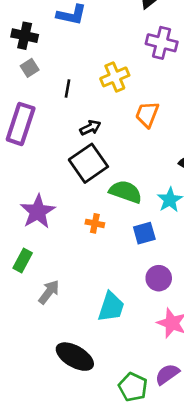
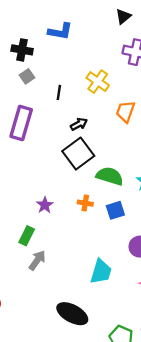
yellow cross: (115, 77) -> (98, 82), turned -30
purple star: (38, 212) -> (45, 205), moved, size x0.6
blue square: (144, 233) -> (115, 210), moved
gray arrow: (49, 292) -> (37, 260), moved

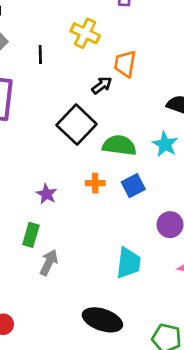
black arrow: (79, 124) -> (102, 85), moved

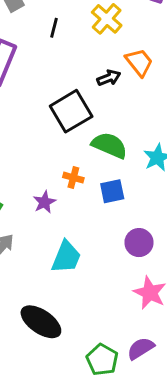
orange trapezoid: (125, 64) -> (139, 62), turned 116
purple star: (47, 194) -> (44, 202), moved
cyan trapezoid: (128, 263) -> (66, 257), moved

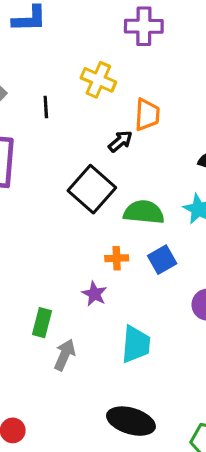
orange trapezoid: (139, 62) -> (147, 115), turned 60

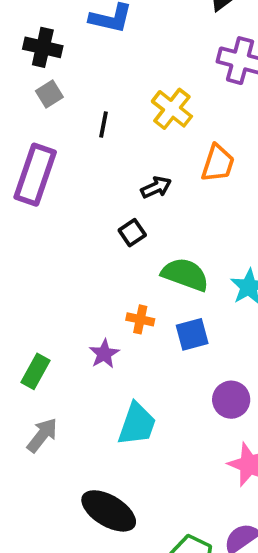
black arrow: (120, 141) -> (156, 187), moved
black square: (92, 189) -> (132, 233), size x0.5
gray arrow: (65, 355) -> (42, 435), moved

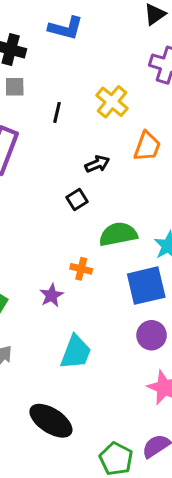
gray square: (49, 94) -> (15, 87), turned 30
green semicircle: (185, 274) -> (118, 234), turned -33
blue square: (192, 334) -> (146, 286), moved, size x1.5

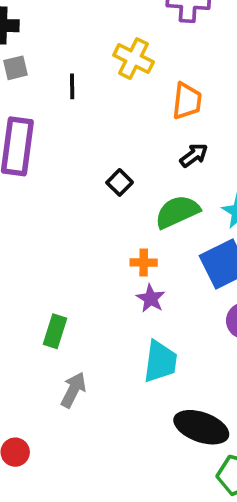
black arrow: (97, 164) -> (194, 155), moved
purple star: (52, 295) -> (151, 298), moved
black ellipse: (51, 421) -> (201, 427), moved

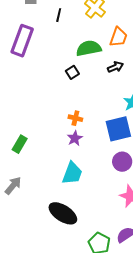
green semicircle: (177, 212) -> (89, 48), moved
gray arrow: (73, 390) -> (13, 186), moved
black ellipse: (201, 427) -> (63, 213), moved

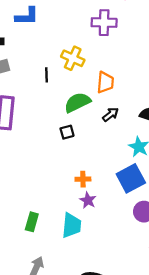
black line: (59, 15) -> (46, 75), moved
black square: (72, 72) -> (67, 132), turned 32
cyan trapezoid: (72, 173) -> (71, 225), moved

